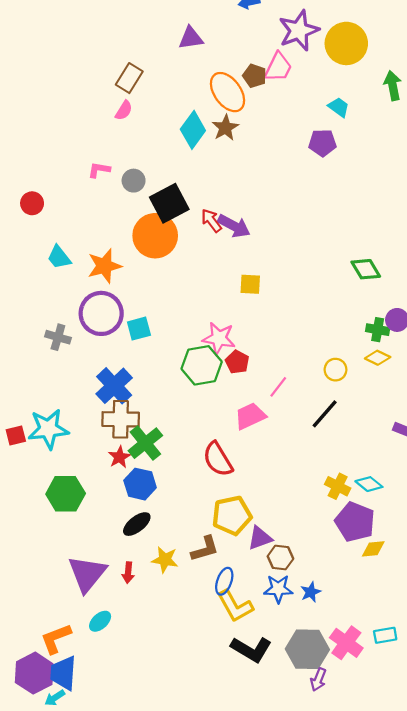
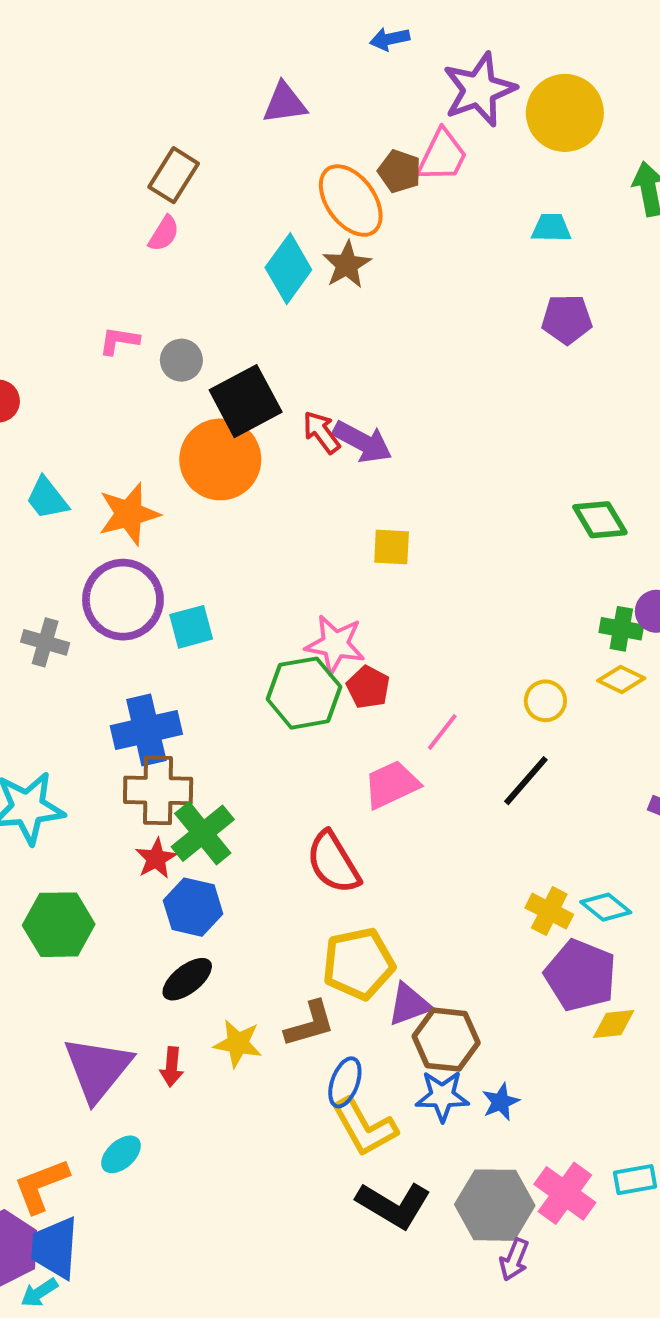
cyan trapezoid: (339, 107) -> (551, 228), turned -35
purple pentagon: (323, 143) -> (567, 319), moved
blue cross: (114, 386) -> (146, 730), turned 30
brown hexagon: (280, 558) -> (446, 1040), size x1.4

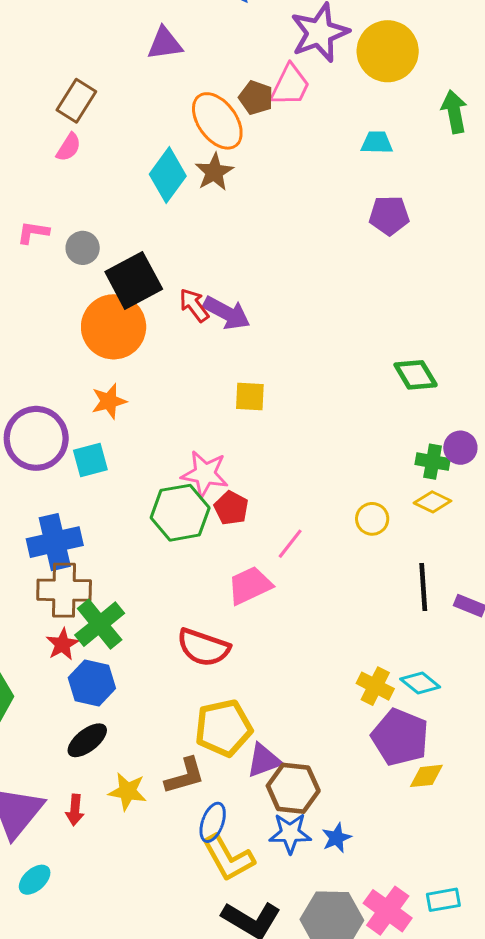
orange star: (129, 514) -> (109, 401), moved, size x0.7
black line: (526, 781) -> (423, 587), moved, turned -45
red semicircle: (333, 862) -> (203, 647), turned -40

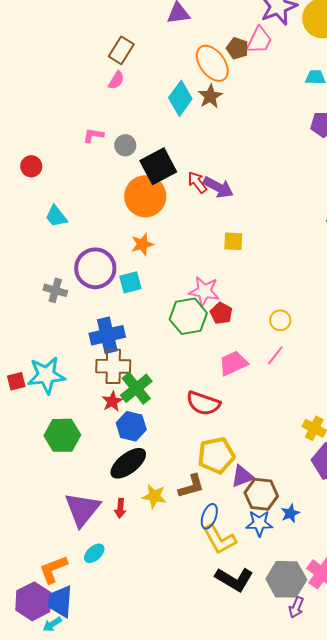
yellow circle: (372, 519) -> (280, 320), moved
pink line: (290, 544) -> (275, 355), moved
black ellipse: (87, 740) -> (128, 463), size x1.4
blue star: (337, 838) -> (290, 513), moved

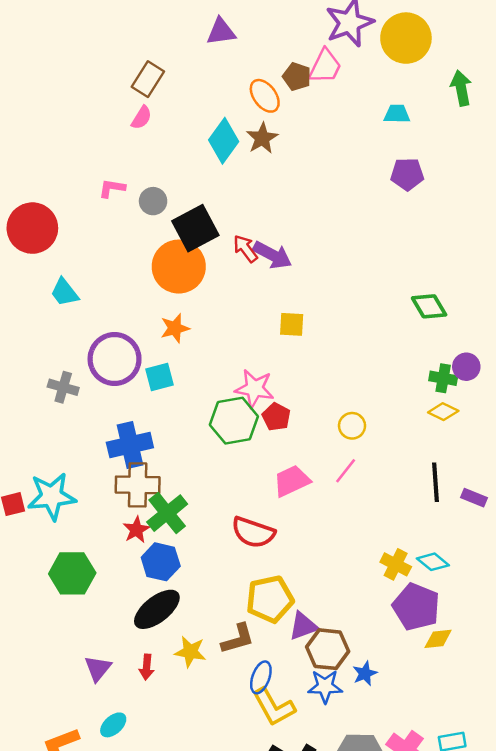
orange ellipse: (212, 63) -> (265, 96), size x0.7
red circle: (31, 166) -> (32, 228), size x1.8
purple triangle: (82, 509) -> (98, 668), size x0.6

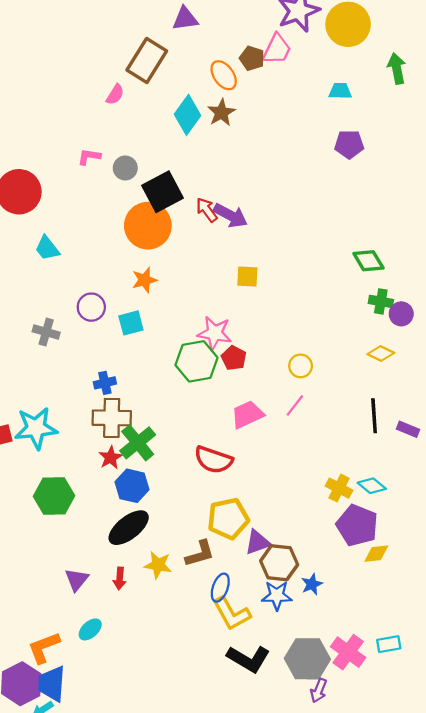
brown rectangle: (148, 79) -> (147, 61), moved, size x1.4
purple circle: (115, 359) -> (91, 307), size x0.6
green cross: (443, 378) -> (381, 301), moved
blue cross: (130, 445) -> (105, 383), size x0.6

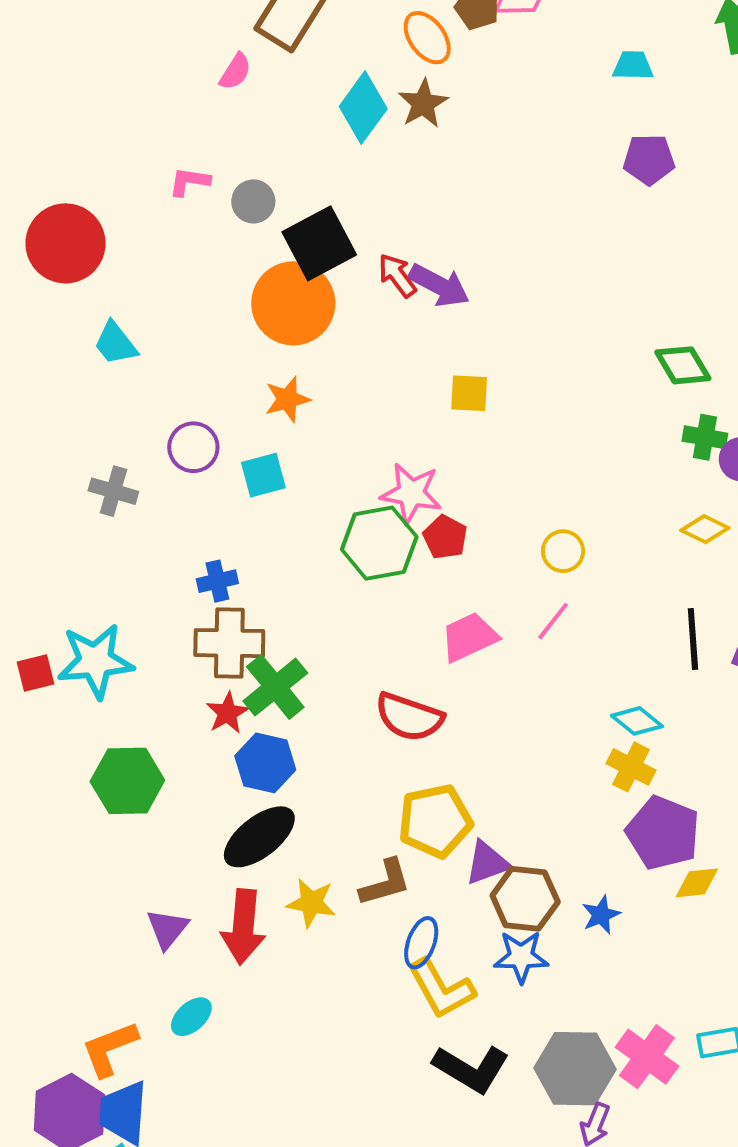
cyan diamond: (372, 486) -> (637, 721), moved
red arrow: (120, 579) -> (243, 927), size x1.8
blue star: (312, 584) -> (601, 915), moved

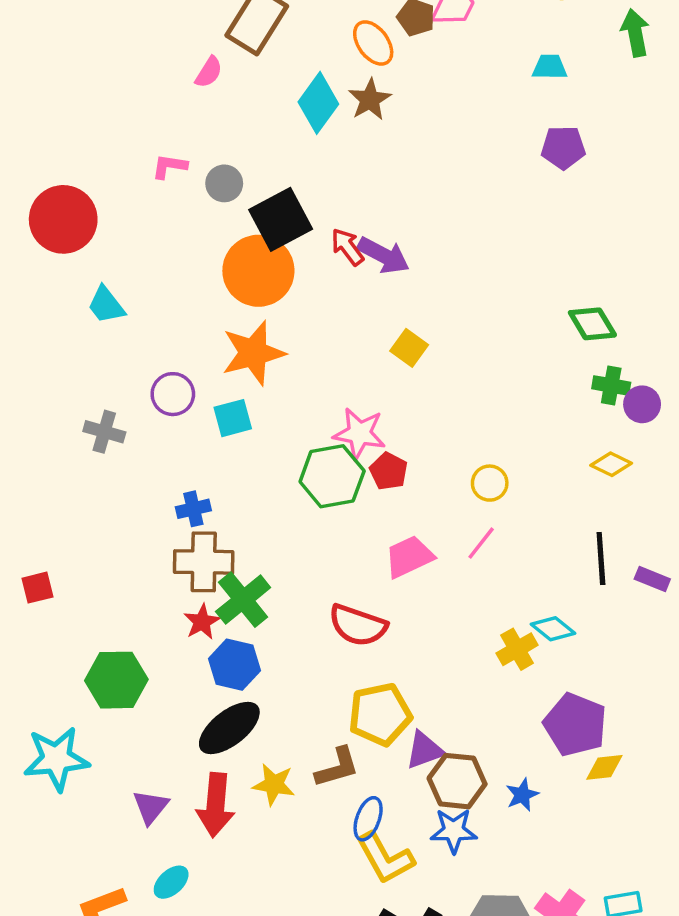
yellow square: (469, 393) -> (409, 348), turned 33
orange star: (287, 399) -> (253, 353), size x1.6
cyan star: (95, 661) -> (56, 759), moved
yellow cross: (631, 767) -> (517, 649), moved, turned 33

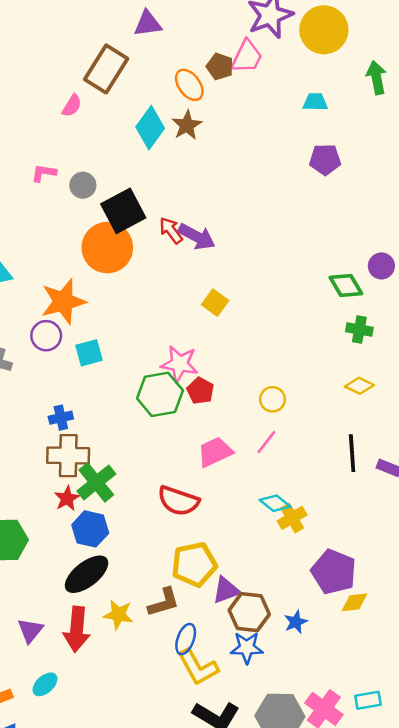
orange star: (253, 353) -> (63, 301), moved
purple circle: (642, 404) -> (381, 266), moved
cyan diamond: (553, 629) -> (275, 503), moved

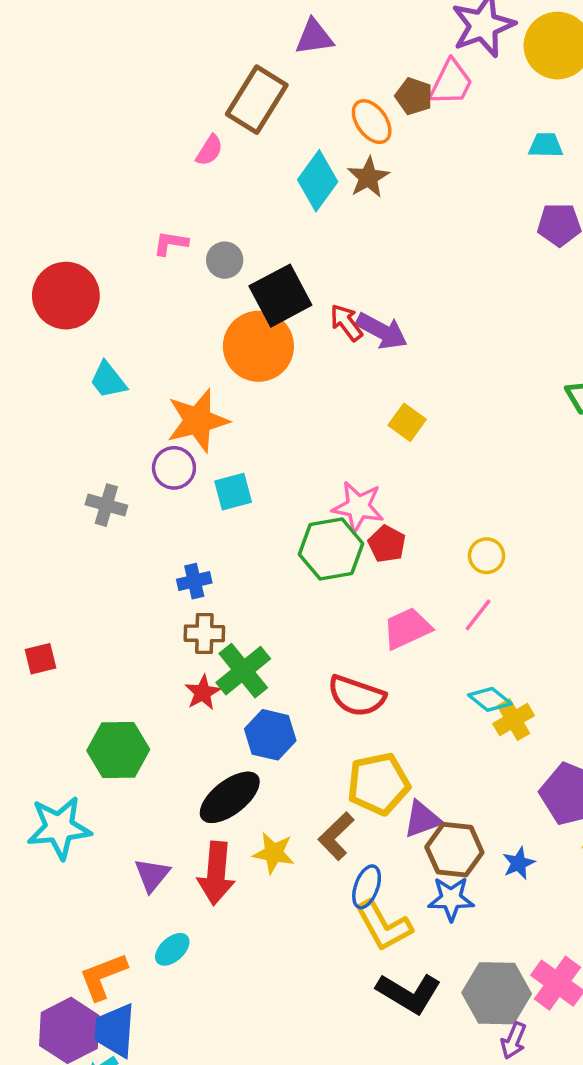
brown cross: (68, 456) -> (204, 633), size x0.7
blue hexagon: (90, 529) -> (270, 735), moved
brown L-shape: (164, 602) -> (336, 836), turned 152

